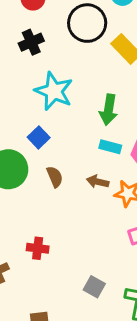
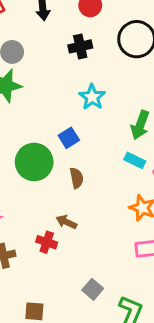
cyan star: (54, 91) -> (92, 97), size x0.7
brown arrow: (98, 182) -> (66, 222), moved

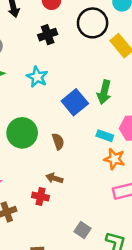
cyan star: (92, 97) -> (37, 77), moved
blue square: (69, 138) -> (75, 102), moved, size x1.5
cyan rectangle: (135, 160) -> (105, 136), moved

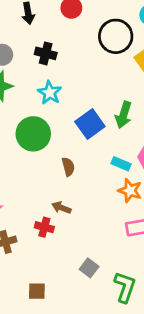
black cross: (48, 35) -> (46, 53), moved, turned 30
green circle: (22, 133) -> (33, 134), moved

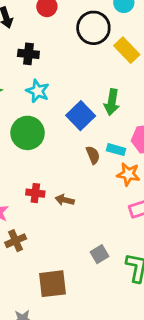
brown semicircle: (68, 167) -> (93, 155), moved
red cross: (44, 227) -> (35, 193), moved
gray square: (89, 268) -> (99, 254), turned 30
brown square: (37, 291) -> (53, 284), size x1.6

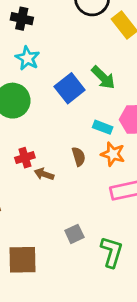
green arrow: (112, 102) -> (103, 78), turned -60
brown semicircle: (93, 155) -> (79, 157), moved
red cross: (35, 193) -> (25, 158), moved, turned -30

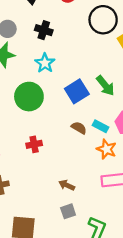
brown semicircle: (79, 157) -> (79, 128), moved, turned -49
brown arrow: (44, 174) -> (67, 185), moved

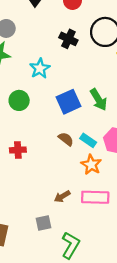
black cross: (44, 30) -> (68, 39), moved
green circle: (29, 97) -> (19, 100), size x0.7
brown arrow: (67, 185) -> (62, 196), moved, turned -63

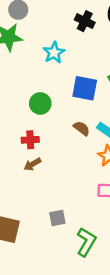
green circle: (19, 100) -> (40, 103), moved
blue square: (69, 102) -> (85, 88), turned 35
brown arrow: (62, 196) -> (32, 164), moved

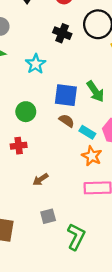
brown semicircle: (82, 128) -> (67, 121), moved
brown arrow: (32, 164) -> (40, 179), moved

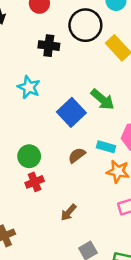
blue square: (66, 95) -> (71, 112), turned -35
green circle: (26, 112) -> (29, 156), moved
brown semicircle: (67, 121) -> (77, 155), moved, turned -56

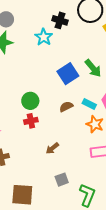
cyan star: (29, 87) -> (44, 37), moved

